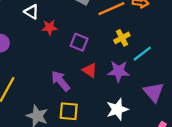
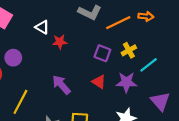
purple square: (79, 42) -> (102, 53), moved
purple arrow: (60, 81) -> (61, 85), moved

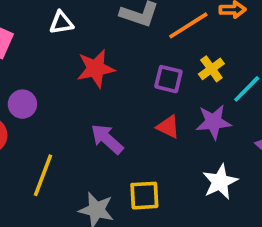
white triangle: (42, 27) -> (61, 23), moved, turned -32
red star: (60, 42) -> (96, 69), size x1.5

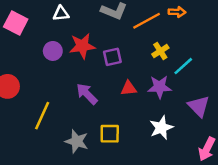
purple square: (168, 79) -> (112, 57), moved, turned -30
purple circle: (22, 104) -> (53, 51), moved
red triangle: (168, 127) -> (129, 88), turned -35

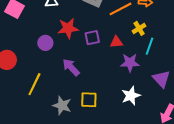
purple circle: (53, 51) -> (45, 43), moved
yellow cross: (160, 51) -> (139, 28), moved
cyan line: (183, 66) -> (149, 46), turned -30
red triangle: (129, 88) -> (116, 42), moved

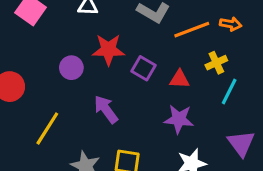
purple square: (92, 38) -> (144, 68), turned 35
purple star: (130, 63) -> (179, 119), moved

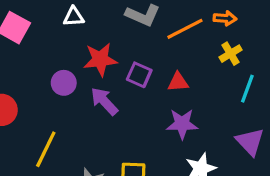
yellow cross: (216, 63) -> (231, 54), moved
cyan line: (229, 92) -> (247, 89), moved
purple arrow: (106, 109) -> (104, 101), moved

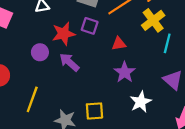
yellow cross: (231, 54) -> (153, 20), size x1.5
purple square: (139, 75) -> (90, 26), moved
purple star: (182, 124) -> (125, 72), turned -30

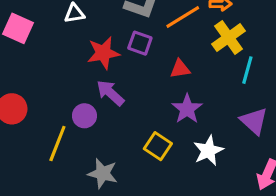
purple circle: (40, 52) -> (84, 116), moved
yellow square: (94, 111) -> (158, 146), moved, turned 36

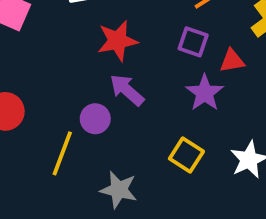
purple square: (140, 43) -> (193, 42), moved
red triangle: (180, 69) -> (232, 61), moved
purple star: (187, 109) -> (205, 93), moved

